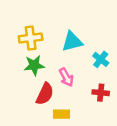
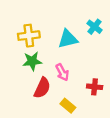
cyan cross: (101, 59) -> (95, 27), moved
yellow rectangle: (61, 114) -> (68, 106), moved, turned 40

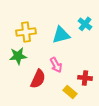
green star: (32, 61) -> (18, 56), moved
yellow rectangle: (68, 106) -> (70, 92), moved

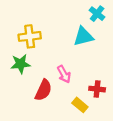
cyan cross: (85, 24) -> (97, 14), moved
cyan triangle: (61, 35) -> (83, 36), moved

